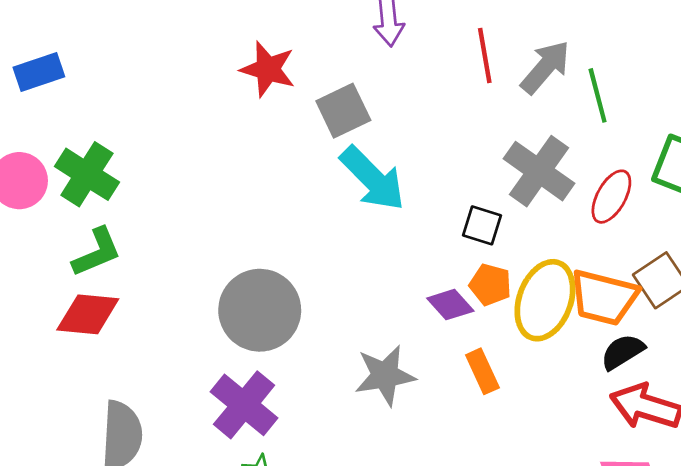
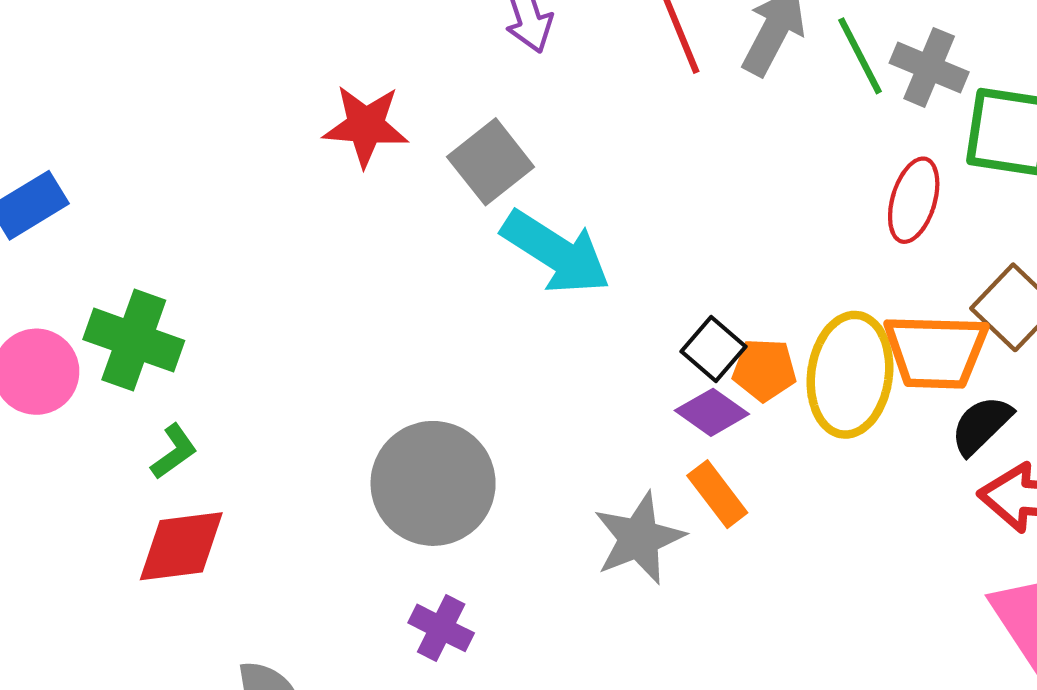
gray cross: (539, 171) -> (929, 67), moved, size x0.7
black square: (482, 225) -> (714, 349), moved, turned 36
green L-shape: (97, 252) -> (174, 452), size x0.7
orange rectangle: (482, 371) -> (717, 494), moved
purple cross: (244, 405) -> (441, 628), size x0.6

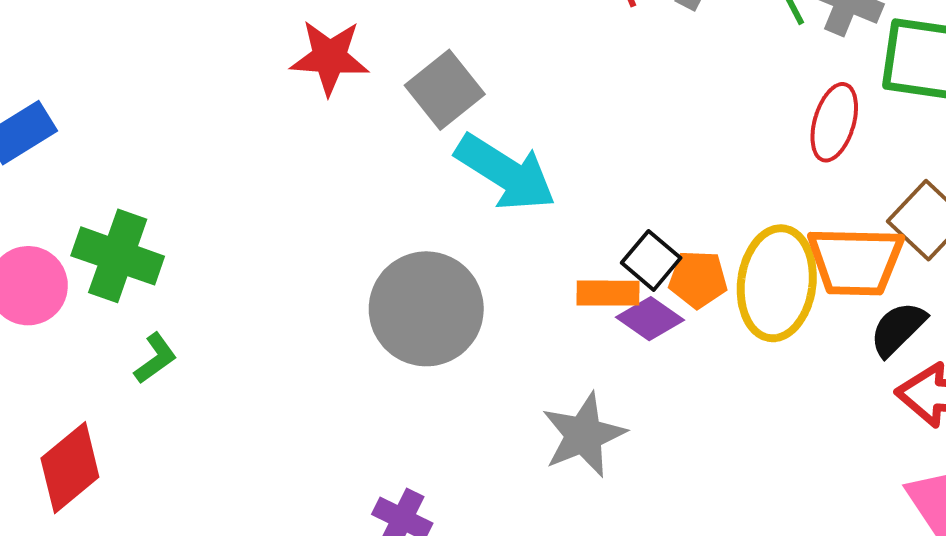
gray circle: (433, 483) -> (426, 309), moved
orange rectangle: (717, 494) -> (608, 293), moved, turned -52
red diamond: (181, 546) -> (70, 468), moved, turned -32

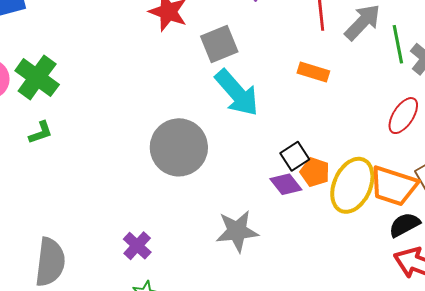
orange rectangle: (608, 293) -> (313, 72), moved

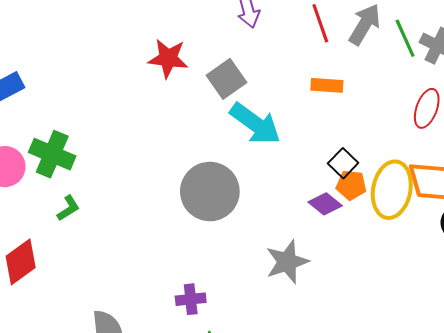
black square: (295, 156) -> (343, 163), moved
purple cross: (137, 246) -> (191, 299), turned -36

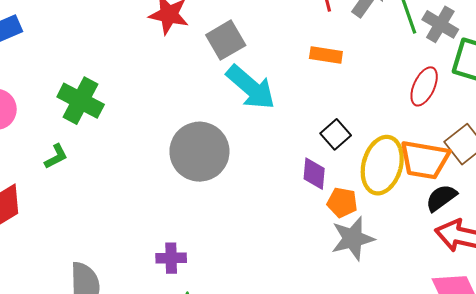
green cross: (52, 154) -> (81, 101), moved
orange pentagon: (351, 185) -> (342, 202), moved
purple diamond: (325, 204) -> (314, 174), turned 52
gray star: (287, 262) -> (353, 239), moved

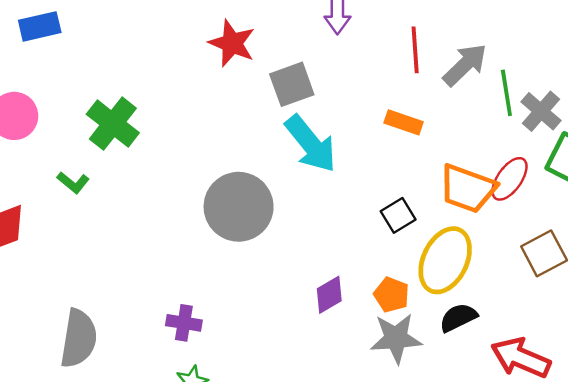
green L-shape: (56, 156) -> (73, 182), turned 56
orange trapezoid: (424, 160) -> (468, 189), moved
purple diamond: (314, 174) -> (329, 295), moved, turned 44
black semicircle: (441, 198) -> (458, 318), moved

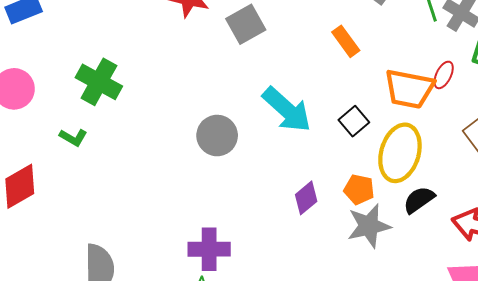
orange rectangle: (404, 122) -> (346, 41), turned 44
cyan arrow: (311, 144) -> (287, 110), moved
red ellipse: (510, 179) -> (444, 75), size x0.7
gray circle: (239, 207) -> (217, 136), size x0.7
purple cross: (184, 323) -> (209, 249), moved, size x1.4

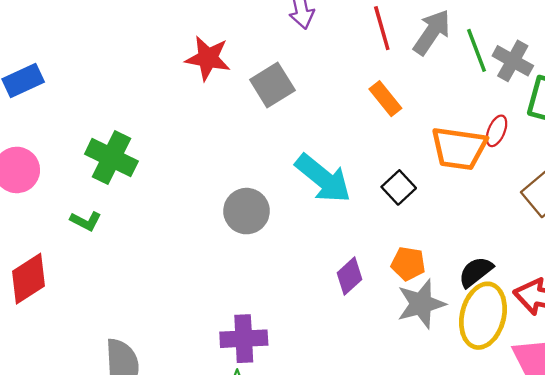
yellow ellipse: (400, 153) -> (483, 316), moved

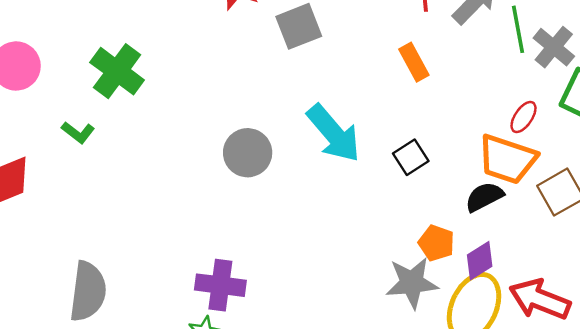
orange trapezoid: (459, 148) -> (507, 159), moved
orange pentagon: (408, 264) -> (436, 243), moved
black semicircle: (476, 272) -> (484, 197), moved
purple diamond: (350, 276) -> (480, 261), moved

